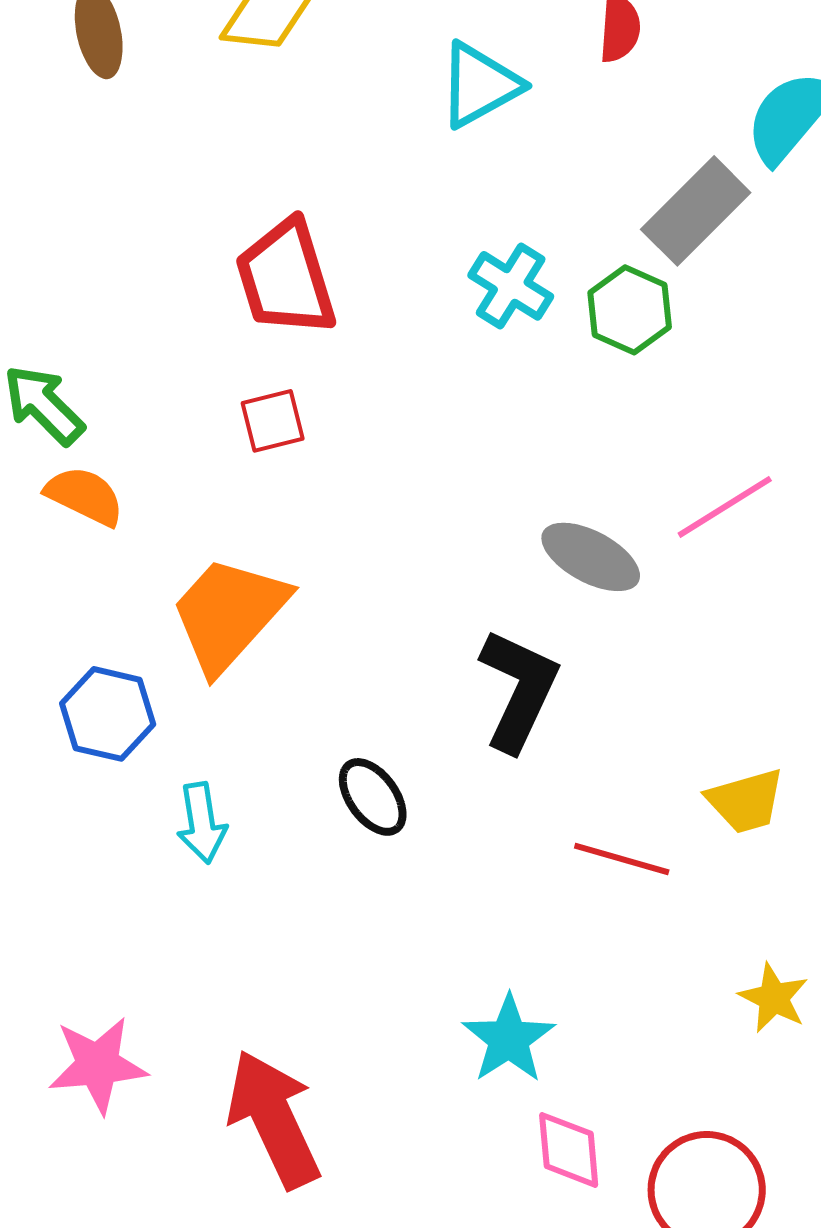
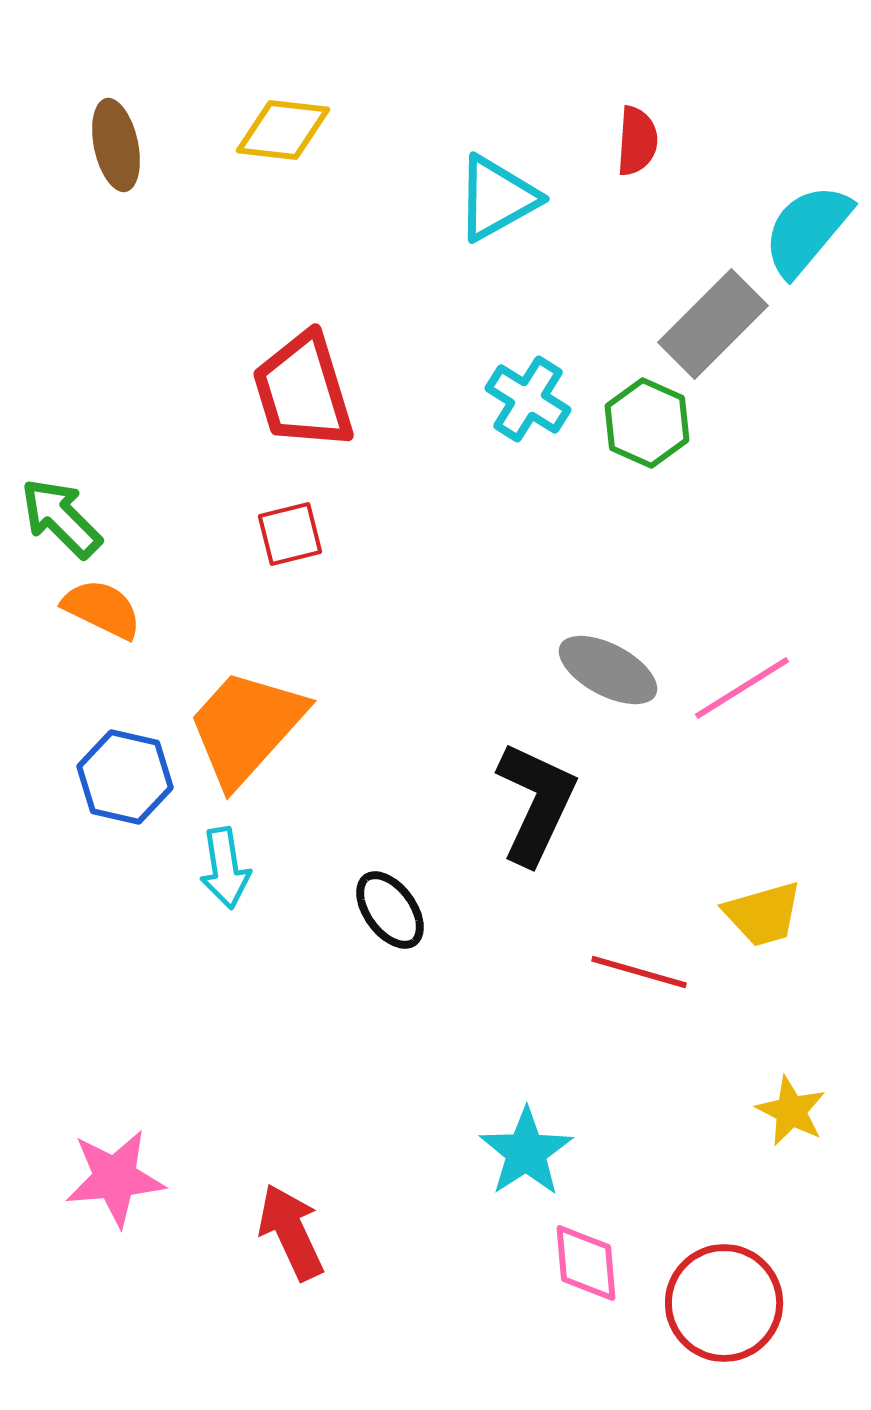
pink line: (725, 507) -> (742, 688), moved
blue hexagon: (108, 714) -> (125, 777), moved
cyan arrow: (202, 823) -> (225, 868), moved
red arrow: (274, 1119) -> (291, 1232), size x0.7

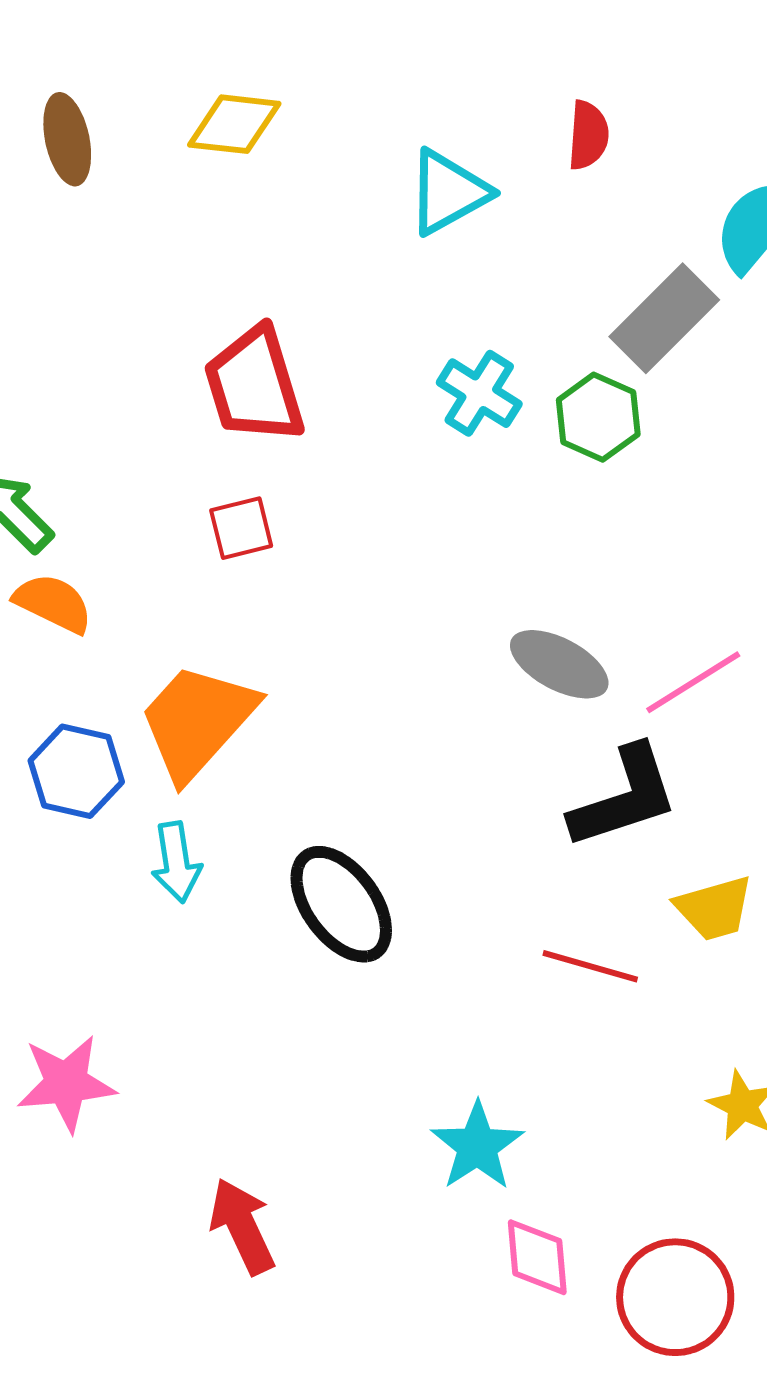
black L-shape: (536, 803) -> (624, 797), moved, turned 47
black ellipse: (390, 910) -> (341, 904), size x1.5
pink star: (115, 1178) -> (66, 1083), moved

